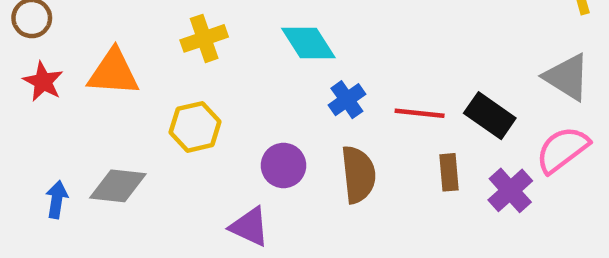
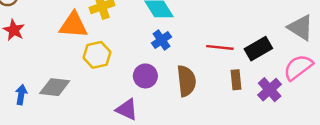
orange triangle: (113, 72) -> (73, 25), moved
blue cross: (347, 100) -> (162, 40), moved
black rectangle: (490, 116) -> (258, 49), turned -65

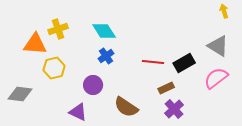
brown rectangle: (236, 80) -> (166, 88), turned 70
brown semicircle: (186, 81) -> (126, 107), moved, turned 130
purple cross: (270, 90) -> (174, 109), moved

